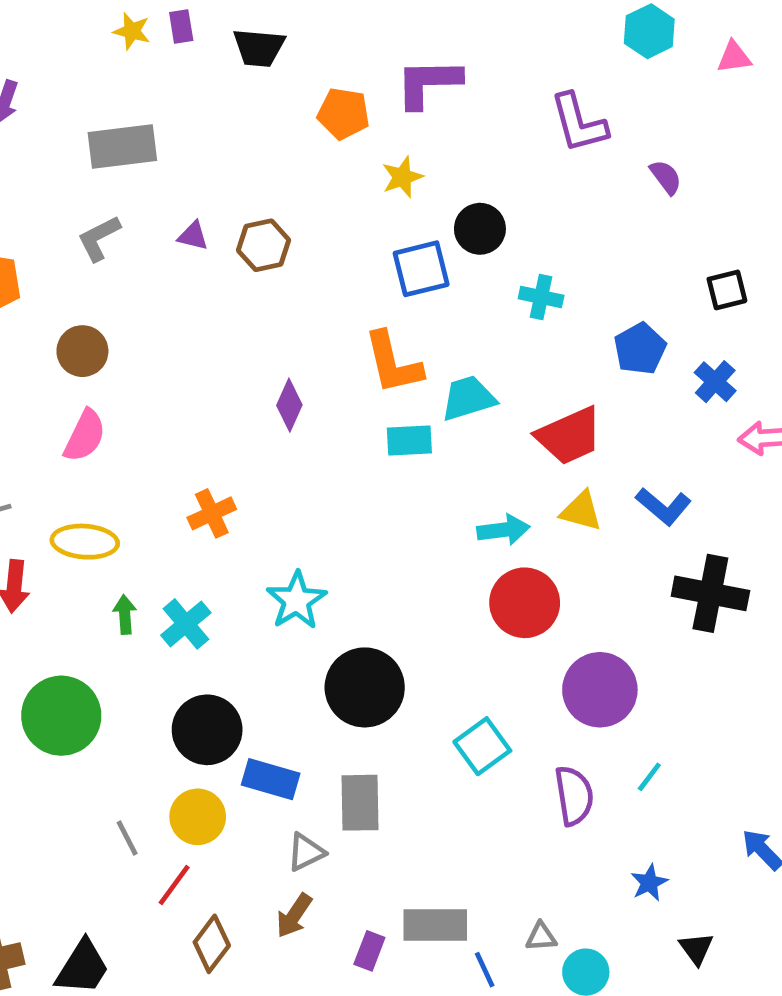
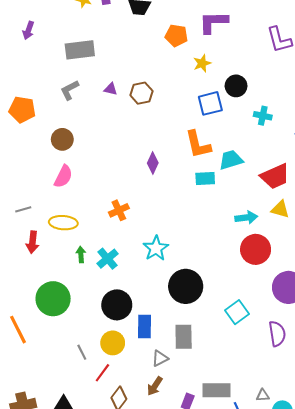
blue rectangle: (271, 779) -> (145, 326), turned 75

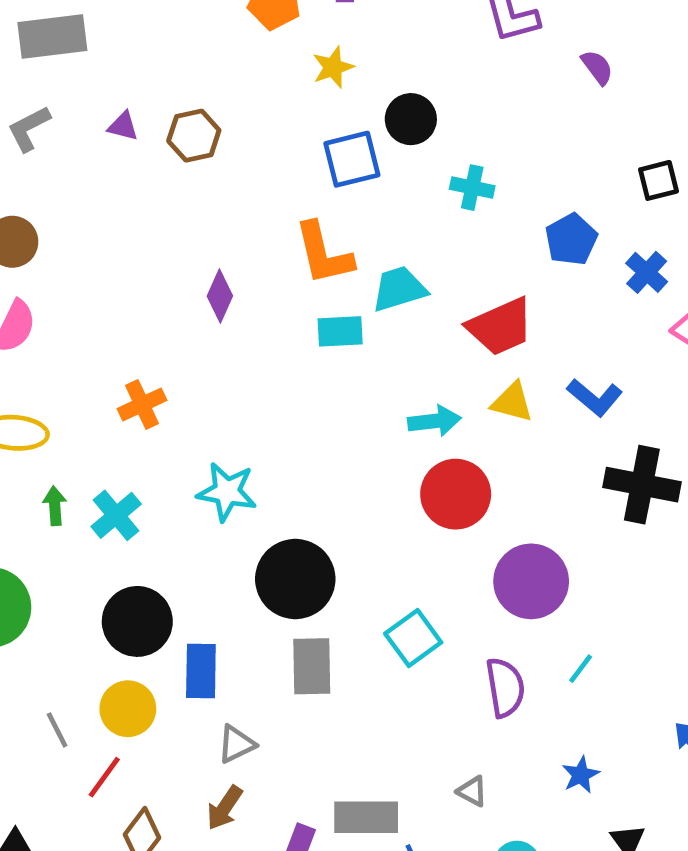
cyan star: (156, 248) -> (227, 492), turned -30
gray rectangle: (184, 337) -> (312, 666), moved
gray triangle: (263, 395) -> (472, 791), moved, turned 32

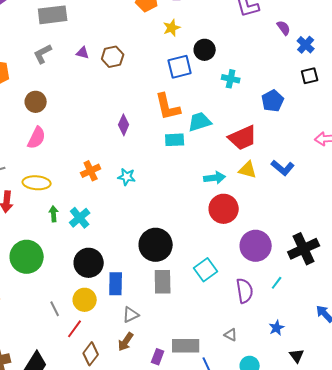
blue cross: (647, 272) -> (306, 45), moved
black cross: (642, 485) -> (304, 249), moved, turned -36
cyan star: (227, 492) -> (127, 177), moved, size x0.7

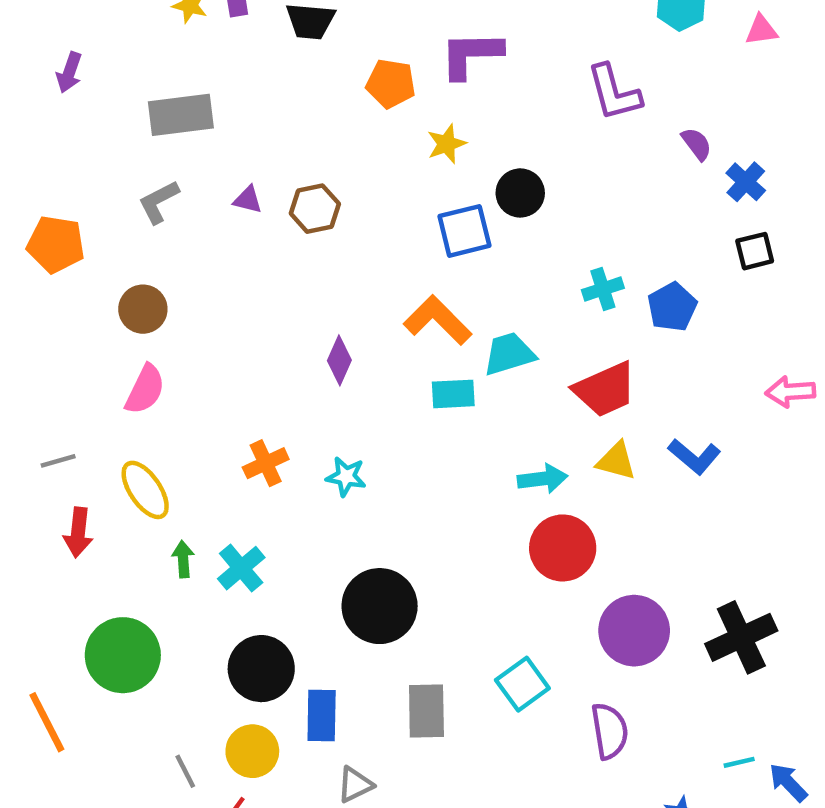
cyan cross: (231, 79) -> (603, 289), moved, turned -30
orange L-shape: (168, 107) -> (438, 320), turned 148
yellow ellipse: (37, 183) -> (145, 490), turned 52
black circle: (156, 245) -> (380, 606), moved
cyan line: (277, 283) -> (739, 762), moved, turned 40

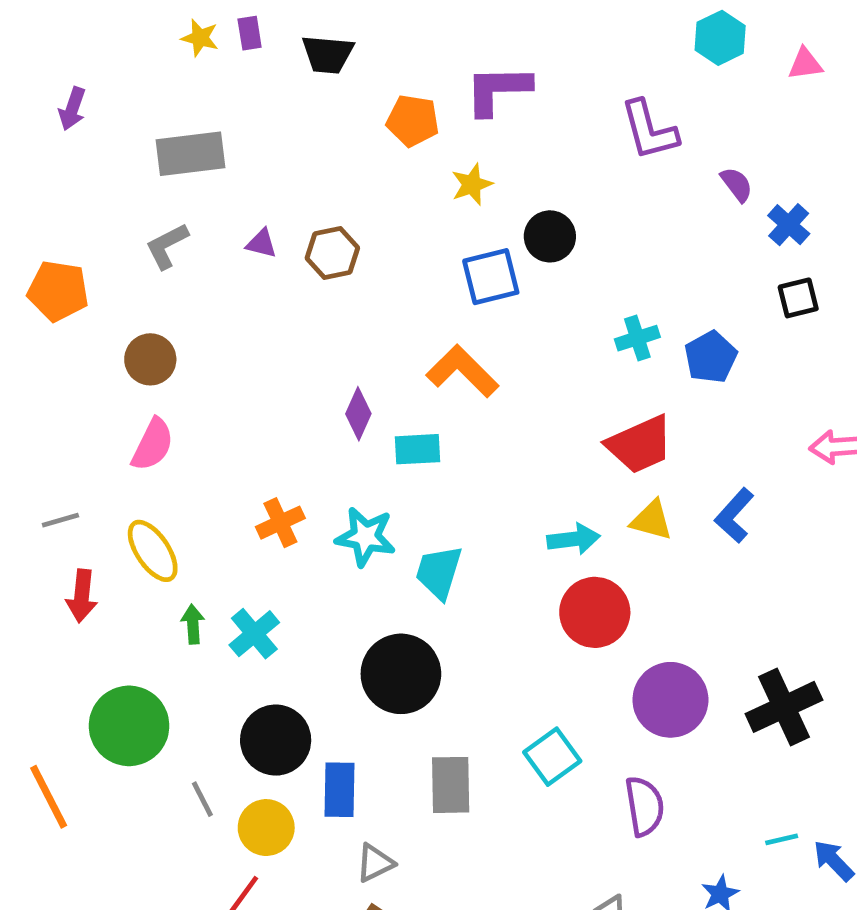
cyan trapezoid: (509, 354) -> (439, 572), moved, turned -56
cyan rectangle: (453, 394) -> (417, 449), moved
blue L-shape: (694, 456) -> (734, 515), turned 92
cyan star: (346, 477) -> (365, 537), size x1.4
gray line: (185, 771) -> (202, 799), moved

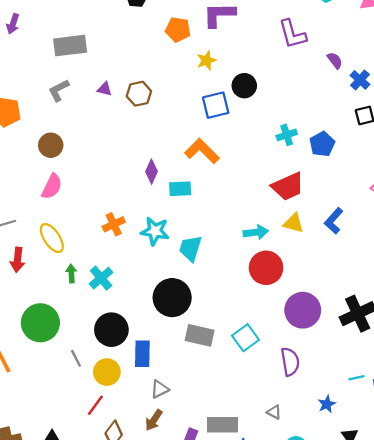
gray rectangle: (451, 785) -> (200, 335), moved, turned -76

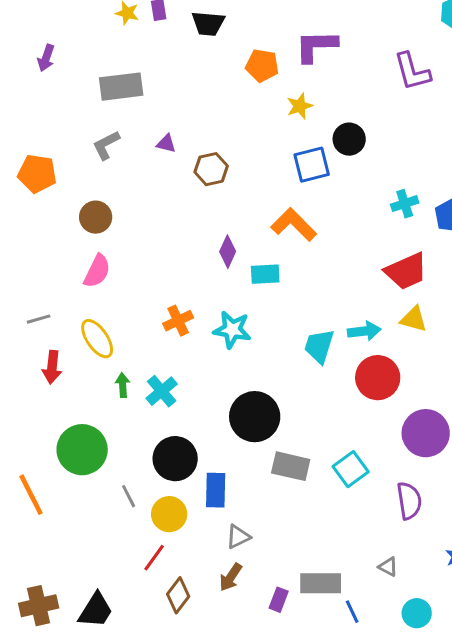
brown hexagon: (139, 94) -> (211, 169), moved
cyan trapezoid: (190, 248) -> (319, 346), moved

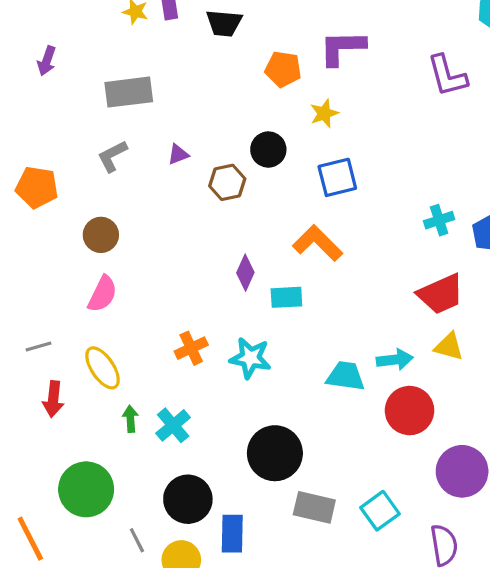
black circle: (349, 139) -> (268, 150), moved
purple triangle: (166, 144) -> (178, 154), turned -35
cyan trapezoid: (319, 346) -> (345, 376), turned 81

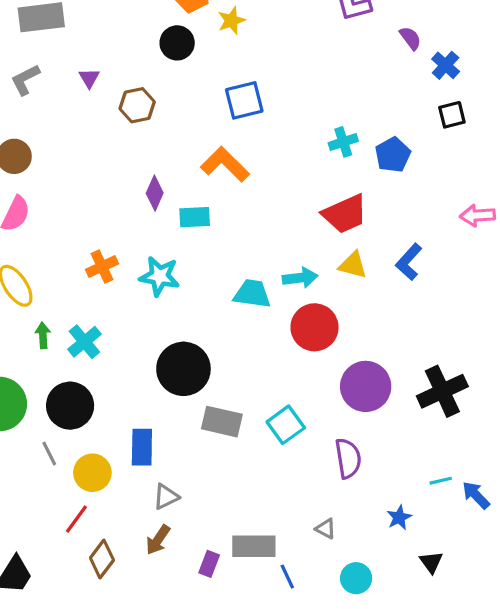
yellow star: (324, 113) -> (231, 21), moved
black circle: (268, 150) -> (177, 43), moved
purple triangle: (178, 154) -> (89, 78), turned -40
black circle: (188, 499) -> (70, 406), moved

